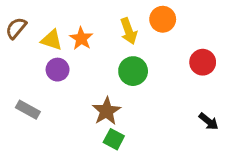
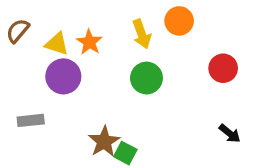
purple circle: (58, 70) -> (63, 76), size x1.4
gray rectangle: (28, 110) -> (31, 120), turned -35
brown star: (106, 111) -> (104, 142), moved

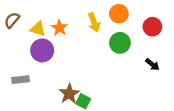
red circle: (223, 68) -> (152, 27), moved
green circle: (146, 78) -> (120, 43), moved
black arrow: (230, 133) -> (152, 65), moved

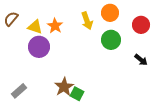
gray rectangle: (21, 80) -> (19, 91), moved, turned -35

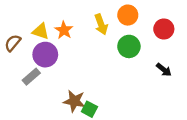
brown semicircle: (11, 19) -> (13, 43), moved
brown star: (64, 87) -> (74, 101), turned -30
gray rectangle: (19, 91) -> (31, 77), moved

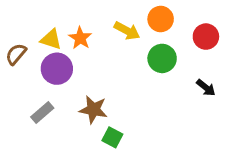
yellow arrow: (101, 24) -> (127, 31), turned -42
gray rectangle: (31, 77) -> (42, 113), moved
brown star: (74, 101) -> (93, 110), moved

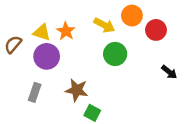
red circle: (206, 37) -> (156, 30), moved
green circle: (162, 58) -> (115, 54), moved
gray rectangle: (42, 113) -> (35, 92), turned -30

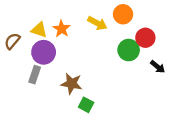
red circle: (156, 30) -> (145, 38), moved
green circle: (115, 54) -> (129, 50), moved
gray rectangle: (35, 92) -> (35, 75), moved

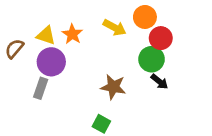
red circle: (145, 38) -> (161, 38), moved
black arrow: (158, 67) -> (159, 82), moved
brown star: (72, 84) -> (113, 87), moved

